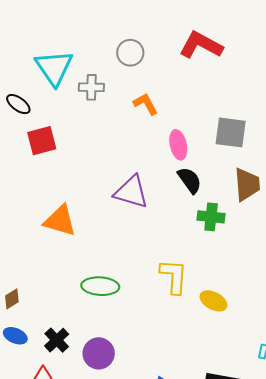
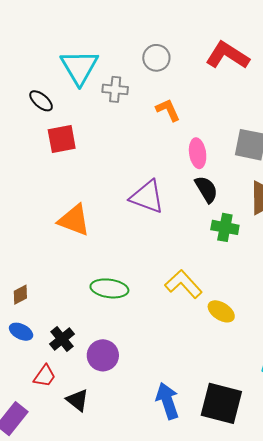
yellow L-shape: (174, 276) -> (183, 284), turned -51

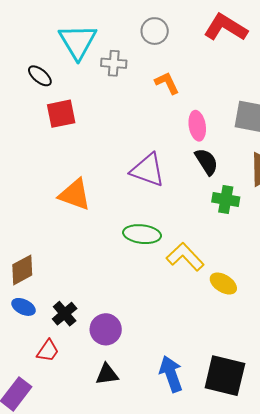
green ellipse: (109, 288) -> (142, 234), moved
brown diamond: (20, 295) -> (22, 270), size x1.5
black triangle: (77, 400) -> (107, 374), moved, turned -45

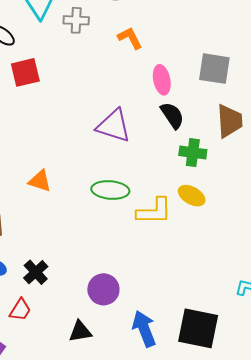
orange triangle: (75, 195) -> (40, 181), moved, size x0.7
yellow L-shape: (185, 257) -> (154, 211), turned 135
yellow ellipse: (223, 284) -> (192, 196), moved
purple circle: (106, 329) -> (103, 289), moved

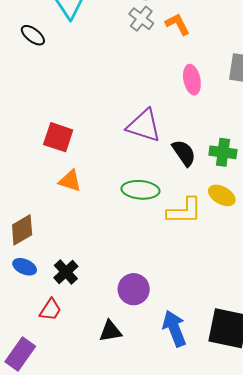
gray cross: (76, 20) -> (141, 19), moved, turned 35
orange L-shape: (130, 38) -> (178, 24), moved
red square: (25, 72) -> (58, 137), moved, turned 32
black semicircle: (172, 115) -> (184, 153), moved

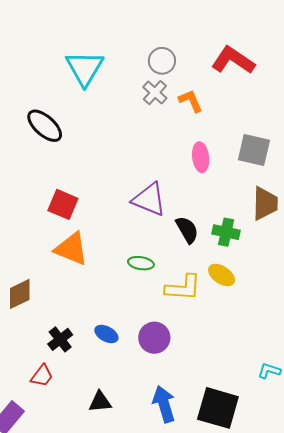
black ellipse: (33, 35) -> (45, 126), moved, size x1.5
orange triangle: (70, 181) -> (71, 249), size x1.5
green ellipse: (140, 190) -> (141, 263), size x0.7
blue ellipse: (25, 267) -> (106, 334), moved
purple circle: (134, 289) -> (154, 338), moved

